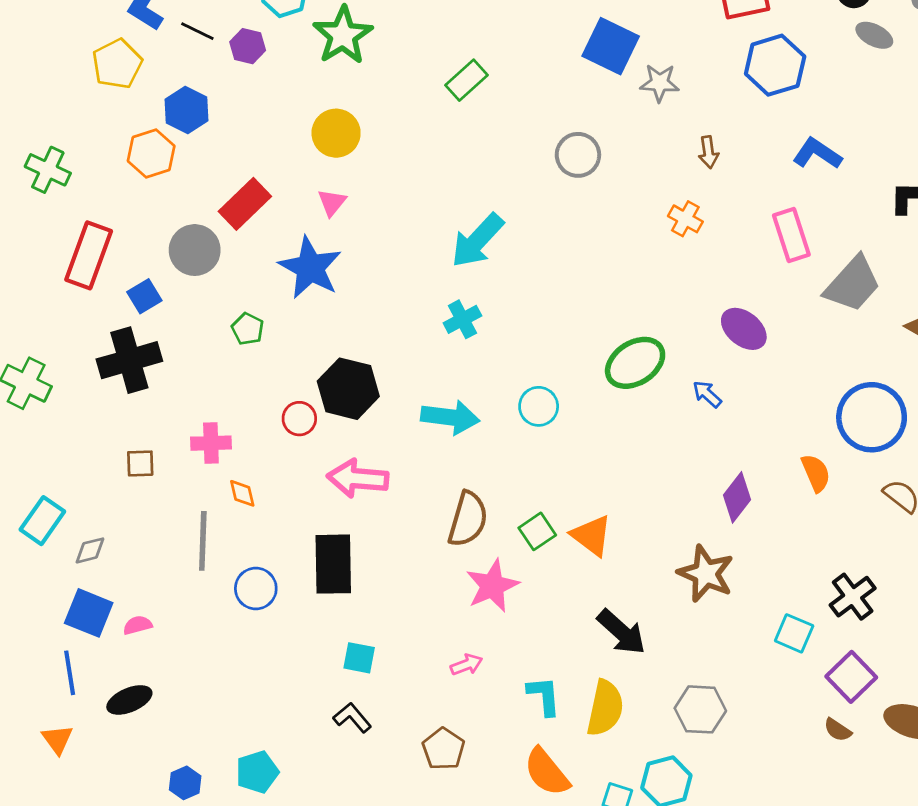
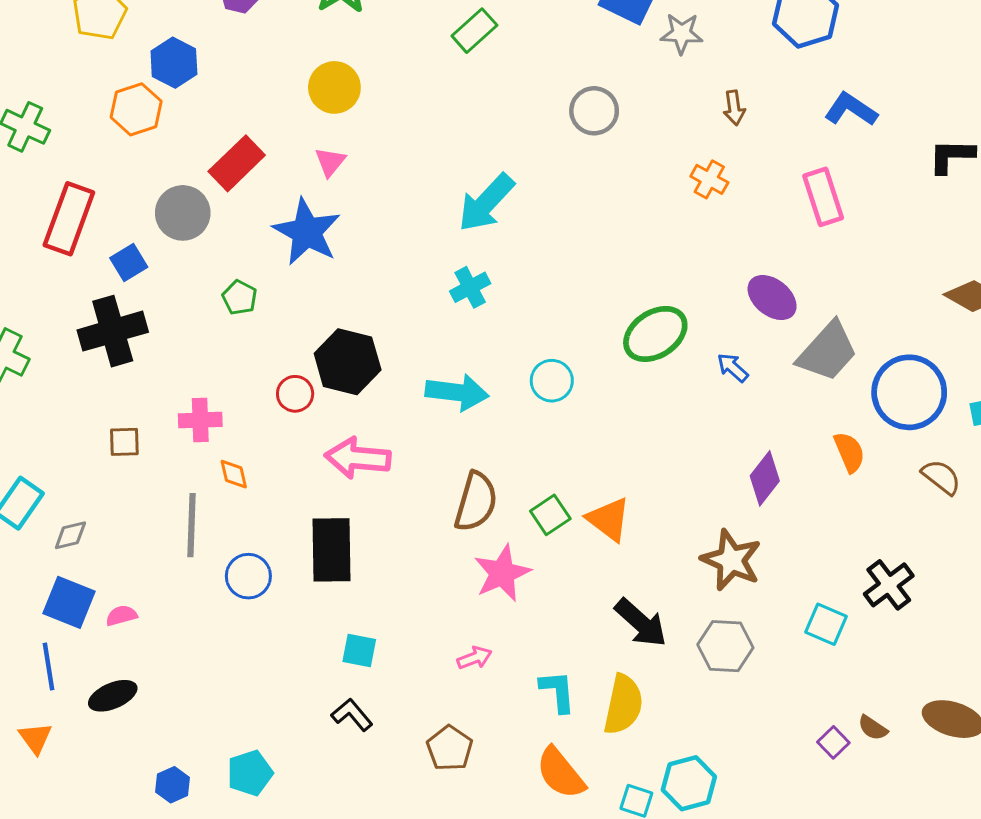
gray trapezoid: (853, 284) -> (827, 351), moved
purple square: (851, 677) -> (833, 742), moved, size x0.6
gray hexagon: (700, 709) -> (725, 646), moved

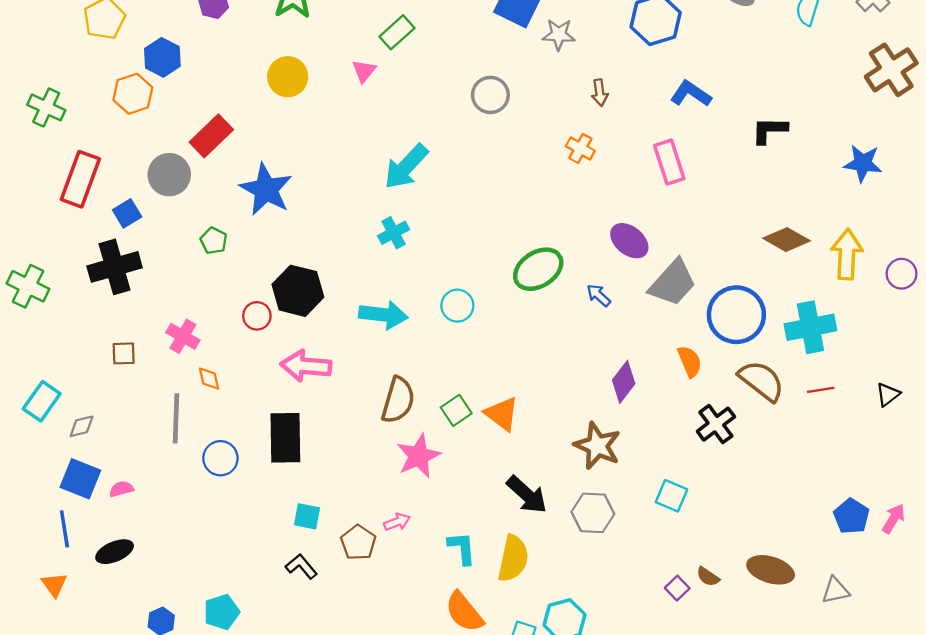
pink triangle: (330, 162) -> (364, 71), moved
pink cross: (200, 420) -> (183, 336), turned 32
brown semicircle: (941, 477) -> (761, 381), size x1.5
black cross: (889, 585) -> (716, 424), moved
brown pentagon: (450, 748) -> (358, 543), moved

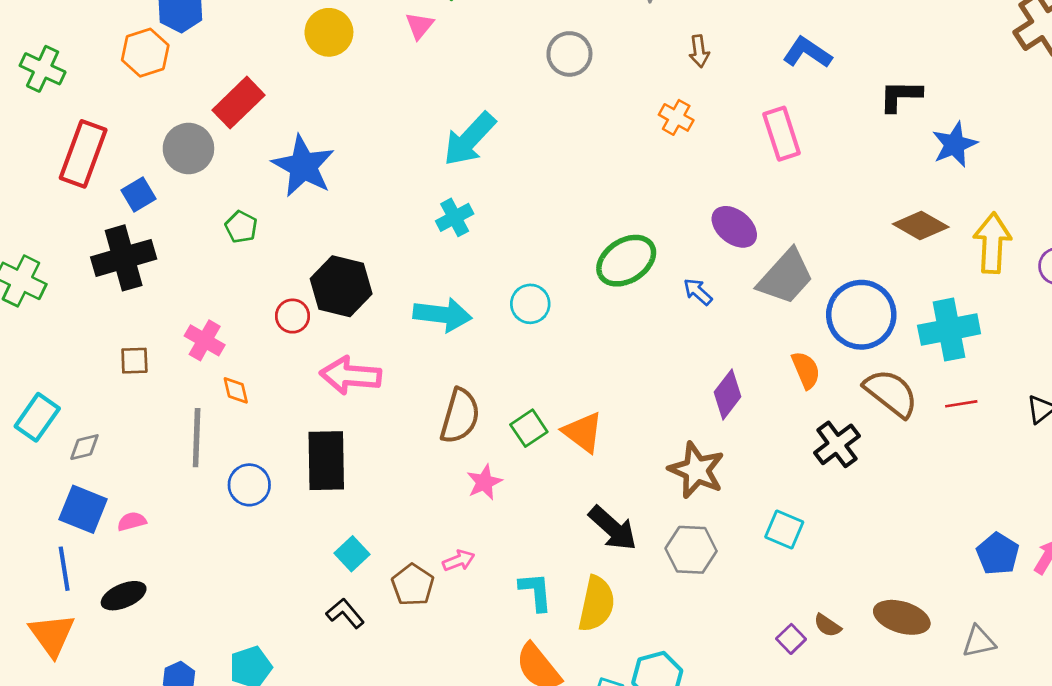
blue star: (863, 163) -> (954, 144), moved, turned -30
pink star: (419, 456) -> (484, 482), size x0.7
cyan square: (307, 516) -> (352, 554), turned 36
orange triangle: (54, 585) -> (52, 635), size x1.5

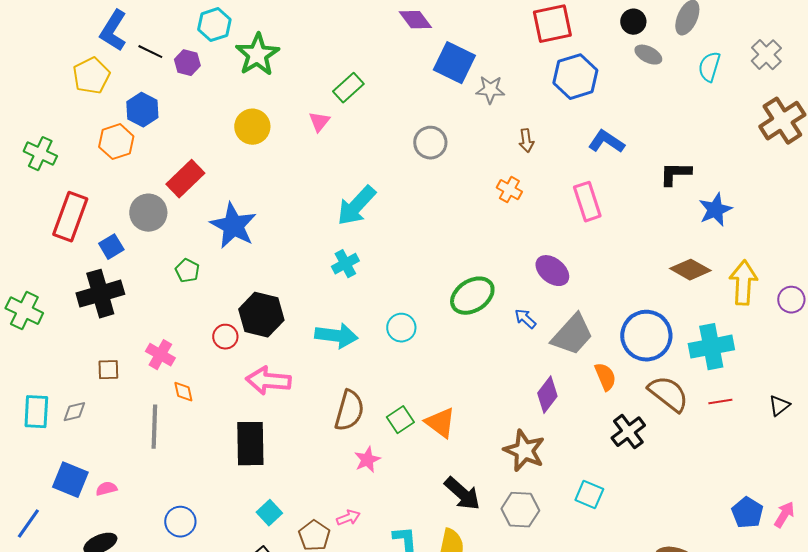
gray trapezoid: (786, 277) -> (572, 335), moved
cyan rectangle: (37, 417) -> (36, 412), turned -32
gray diamond: (84, 447) -> (74, 412), moved
blue circle: (249, 485) -> (180, 522), moved
blue line: (64, 569) -> (28, 524), moved, turned 44

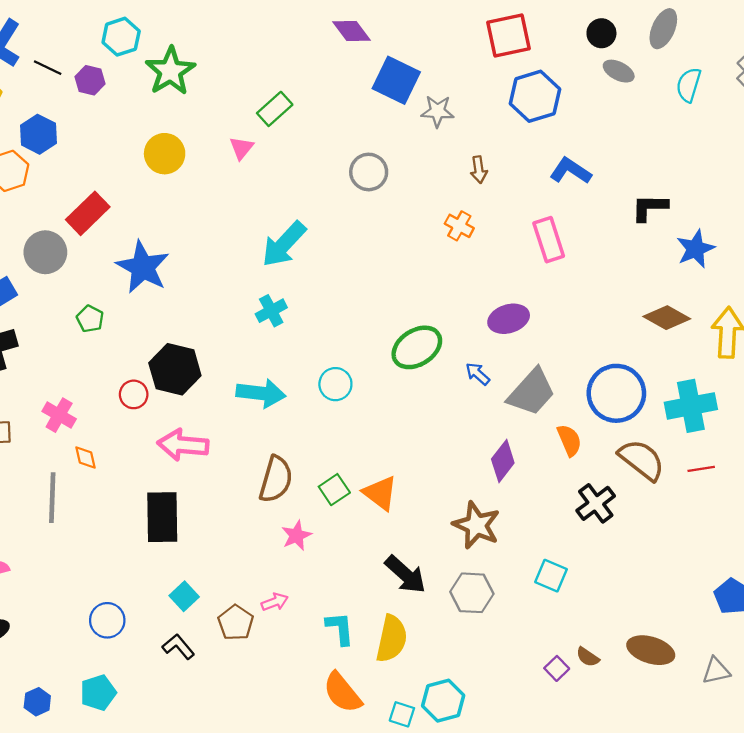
purple ellipse: (552, 271) -> (509, 319), turned -56
blue circle: (180, 522) -> (107, 620), moved

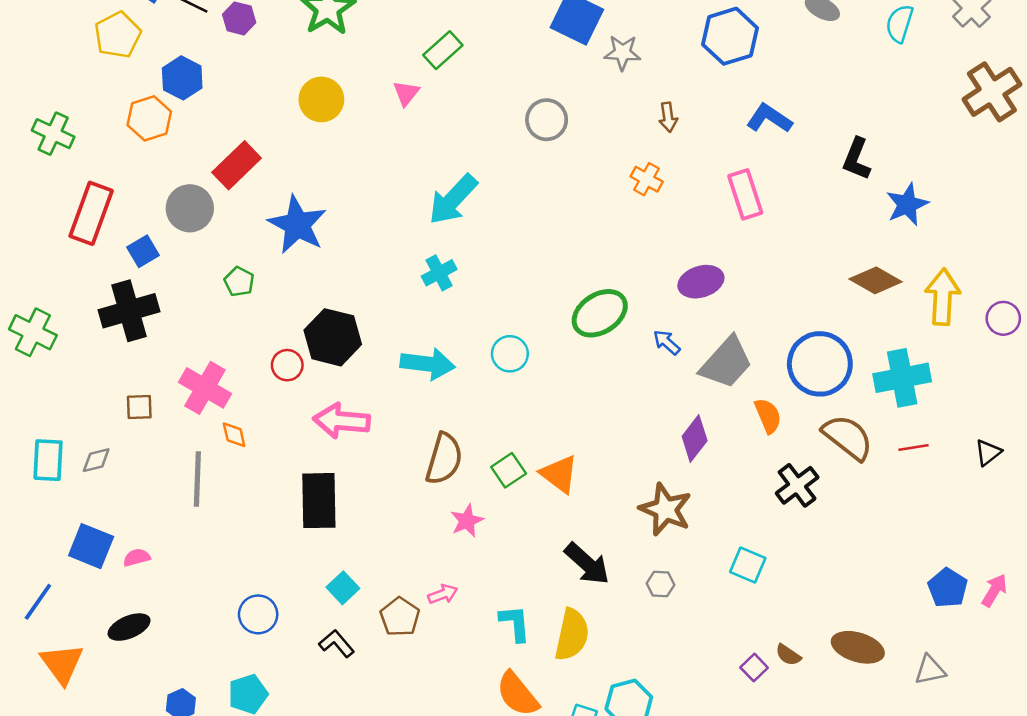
black L-shape: (650, 208) -> (857, 159), turned -69
pink cross: (59, 415) -> (205, 388), size x1.4
gray hexagon: (472, 593) -> (660, 584), size x0.6

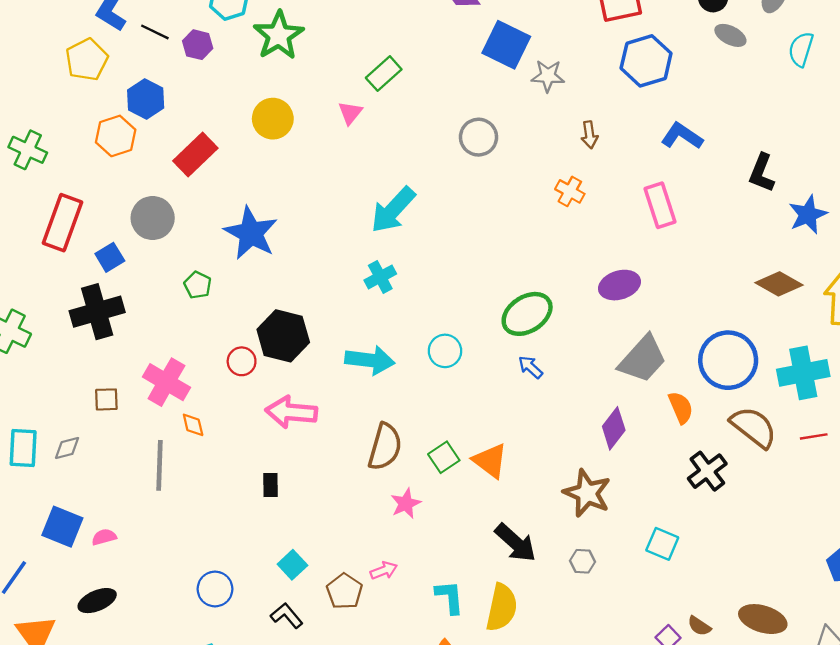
red rectangle: (237, 165) -> (195, 154), moved
blue arrow: (667, 342) -> (531, 367), moved
black rectangle: (319, 501) -> (270, 485), size x0.5

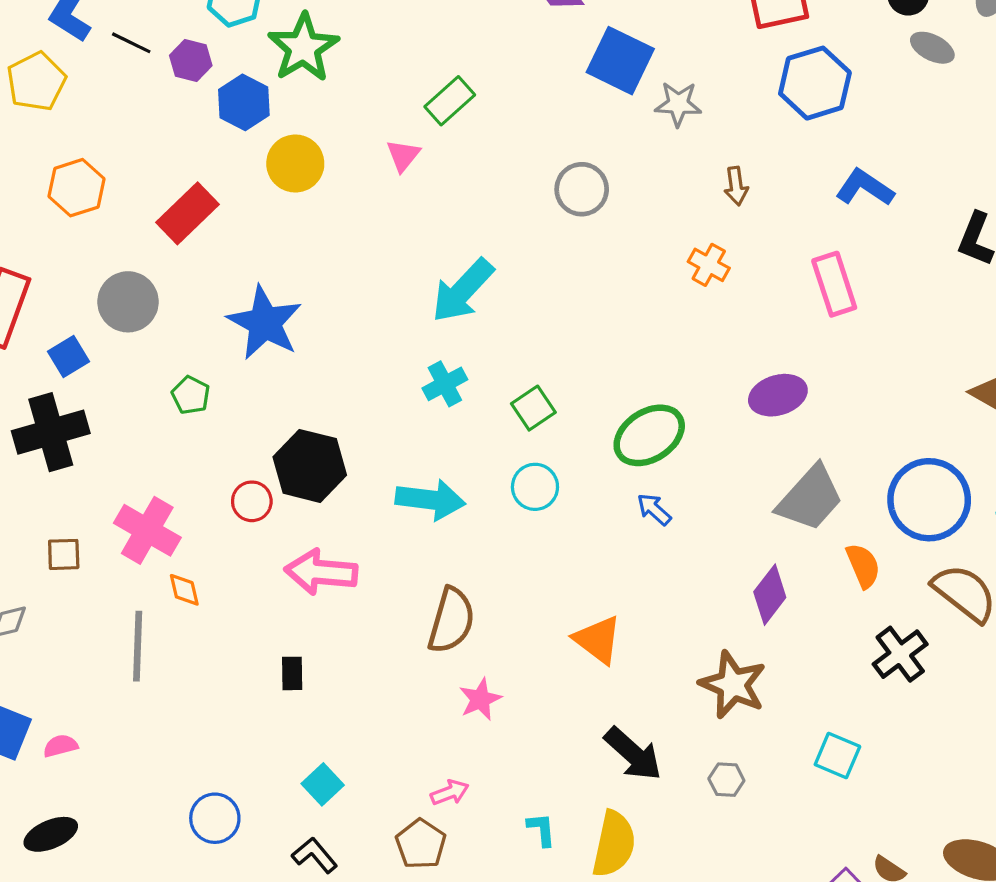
blue hexagon: (146, 99) -> (244, 102), moved
green square: (444, 457) -> (533, 408), moved
brown pentagon: (344, 591) -> (421, 844), moved
cyan L-shape: (450, 597) -> (541, 830), size x0.7

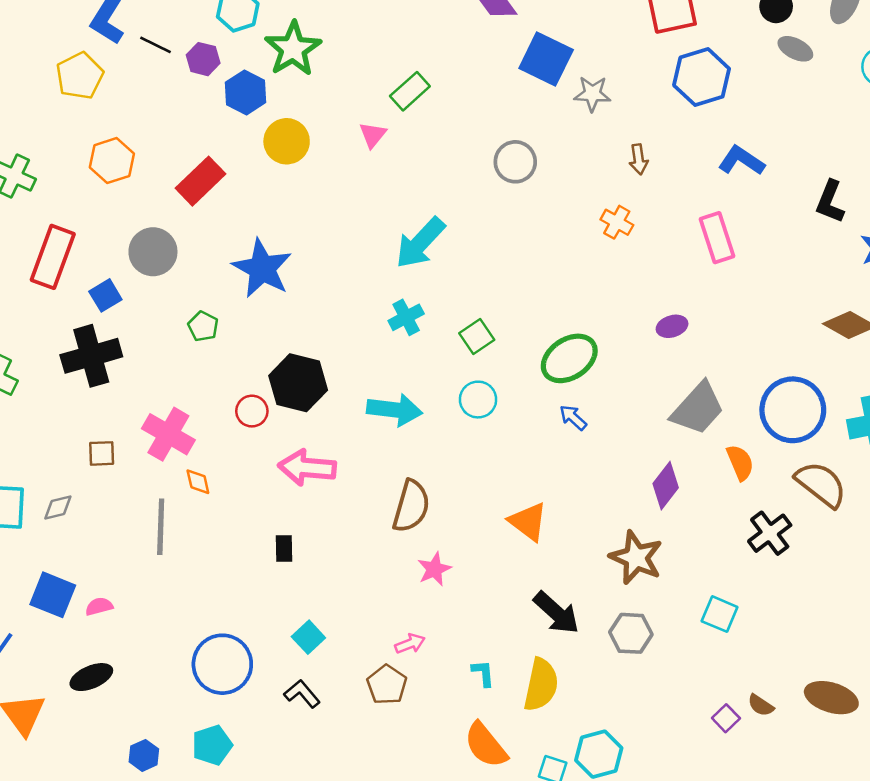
purple ellipse: (778, 395) -> (672, 326), size x0.7
gray hexagon: (726, 780) -> (631, 633), size x1.5
blue circle: (215, 818) -> (222, 664), size x1.5

